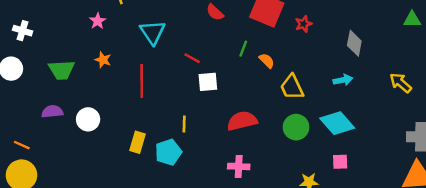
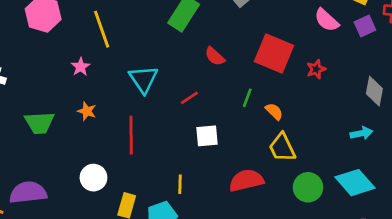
red line: (192, 58) -> (189, 98), moved, turned -63
yellow trapezoid: (292, 87) -> (282, 148), moved
purple semicircle: (52, 112) -> (28, 193), moved, size x1.5
white circle: (88, 119) -> (93, 178), moved

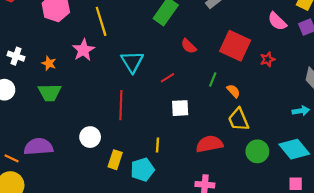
pink star: (81, 67) -> (83, 50), size x1.5
orange star: (87, 111) -> (49, 63), moved

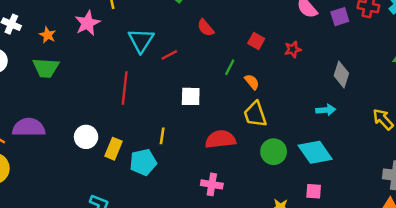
red square: (235, 46) -> (256, 41), moved, size x0.5
red line: (168, 78) -> (169, 55), moved
white circle: (90, 137) -> (86, 137), moved

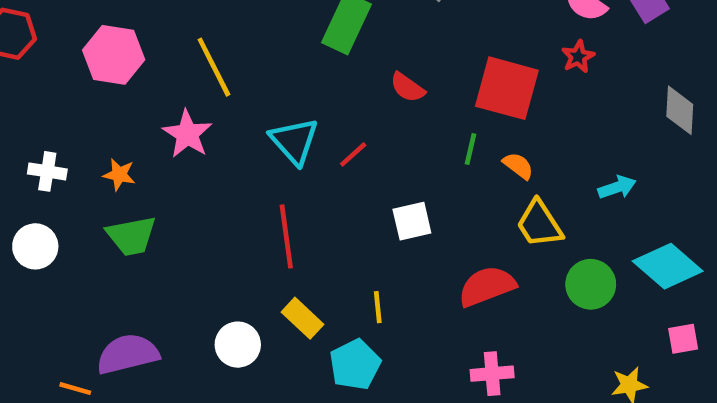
red square: (256, 41) -> (507, 88), size x2.0
red star: (293, 49) -> (578, 57), moved
cyan arrow: (326, 110) -> (617, 187), moved
yellow rectangle: (113, 149) -> (302, 318), moved, turned -55

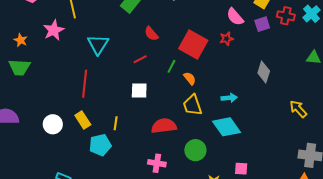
red line: (353, 154) -> (140, 59), moved
cyan diamond: (668, 266) -> (227, 127), moved
green circle: (591, 284) -> (195, 150), moved

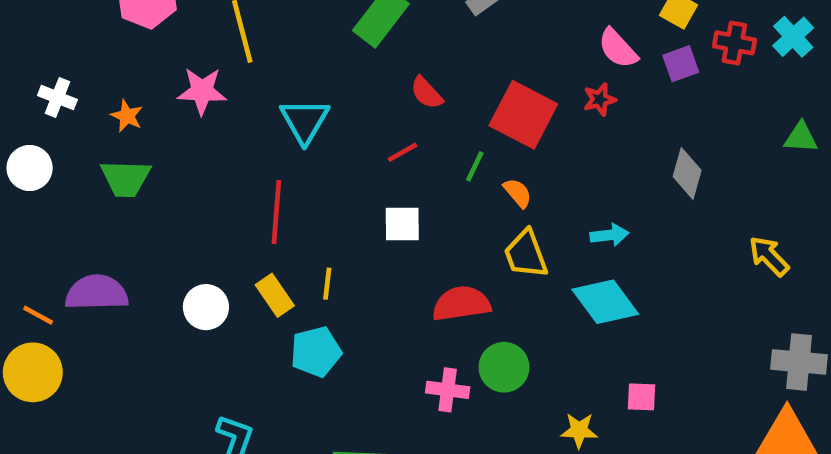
pink star: (54, 30) -> (202, 91), turned 30
yellow line: (116, 123) -> (327, 284), moved
green circle: (195, 150) -> (504, 367), moved

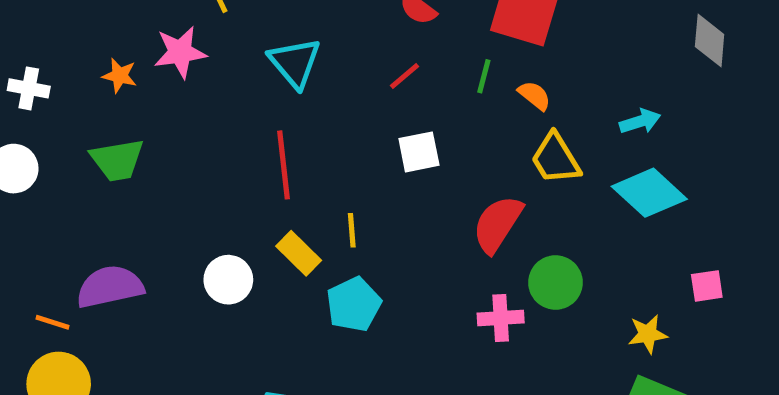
orange star: (127, 116) -> (120, 76), moved
red semicircle: (461, 304) -> (498, 224), turned -38

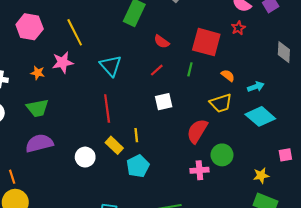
orange semicircle: (534, 95) -> (228, 76), moved
yellow trapezoid: (556, 159) -> (221, 103), turned -75
purple semicircle: (110, 287) -> (39, 143), moved
orange line: (53, 322) -> (12, 177), turned 56

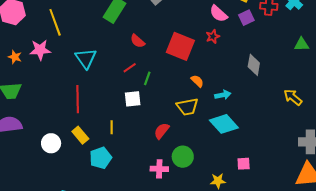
green line: (190, 69) -> (147, 78), moved
red semicircle: (197, 131) -> (162, 131), size x0.7
yellow line: (136, 135) -> (112, 127), moved

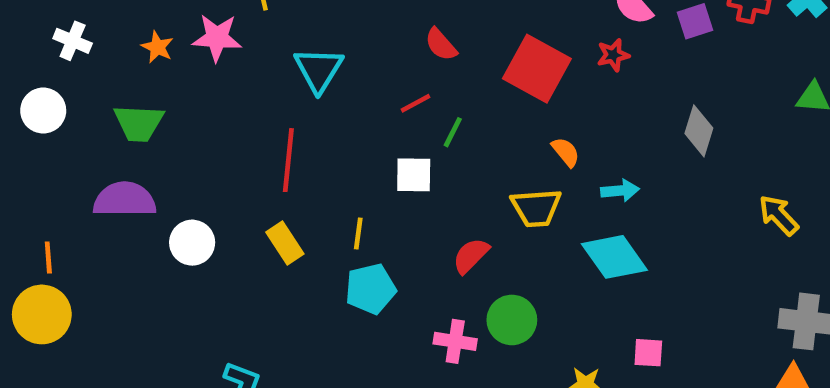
white circle: (51, 143) -> (192, 243), moved
cyan pentagon: (101, 158) -> (371, 289), moved

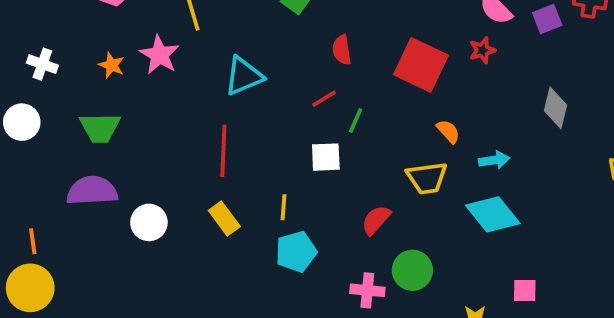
pink star: (217, 38) -> (159, 55), turned 30
red semicircle: (441, 44) -> (342, 50), turned 36
cyan triangle: (319, 70) -> (244, 76), turned 39

